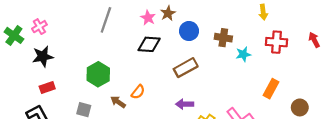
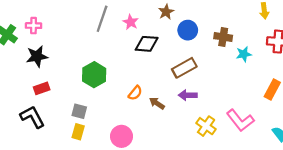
pink star: (148, 18) -> (131, 22), moved
pink cross: (39, 27) -> (34, 26), turned 32
brown arrow: (118, 102) -> (157, 103), moved
purple arrow: (185, 104) -> (188, 95), moved

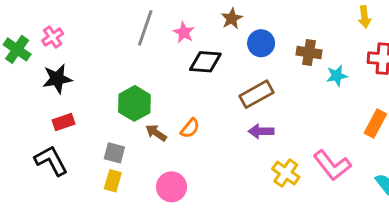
pink cross: (34, 26) -> (53, 37), turned -35
brown arrow: (157, 103) -> (156, 133), moved

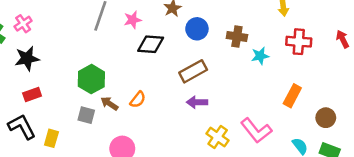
pink star: (184, 32) -> (133, 20), turned 30
gray square: (114, 153) -> (86, 115), moved
yellow rectangle: (113, 181) -> (51, 138), moved

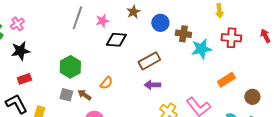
blue circle: (197, 29) -> (160, 23), moved
cyan star: (260, 56) -> (201, 49), size x1.5
orange rectangle: (292, 96) -> (226, 80), turned 30
brown arrow: (109, 104) -> (84, 95), moved

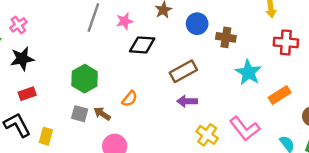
cyan star: (201, 49) -> (248, 72), moved, turned -30

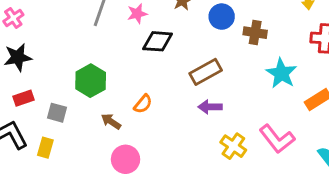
gray square: (80, 114) -> (57, 113), moved

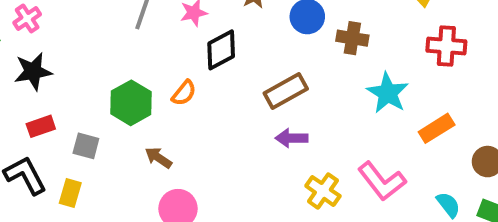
black diamond: (158, 41) -> (221, 50), turned -32
orange semicircle: (143, 104) -> (184, 93), moved

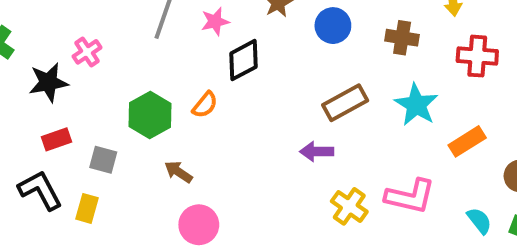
pink cross: (27, 19) -> (87, 52), moved
brown cross: (352, 38) -> (402, 38), moved
brown rectangle: (286, 91) -> (345, 103), moved
pink L-shape: (382, 181) -> (410, 196), turned -39

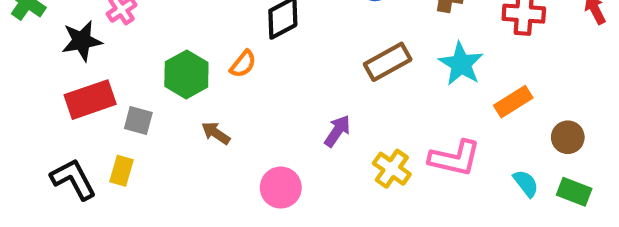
red rectangle: (57, 139) -> (90, 100), size x1.6
purple arrow: (317, 152) -> (337, 131), moved, turned 124
black L-shape: (40, 190) -> (73, 179), moved
pink circle: (199, 225) -> (281, 188), moved

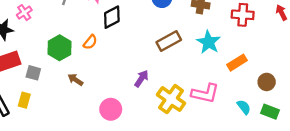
yellow cross: (392, 169) -> (171, 99), size x1.4

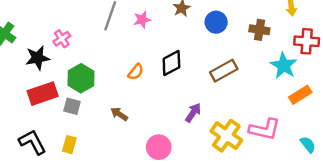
black diamond: (112, 17) -> (171, 63), moved
cyan star: (209, 42) -> (284, 66), moved
green hexagon: (60, 48) -> (81, 78), moved
yellow rectangle: (24, 100) -> (69, 145), moved

